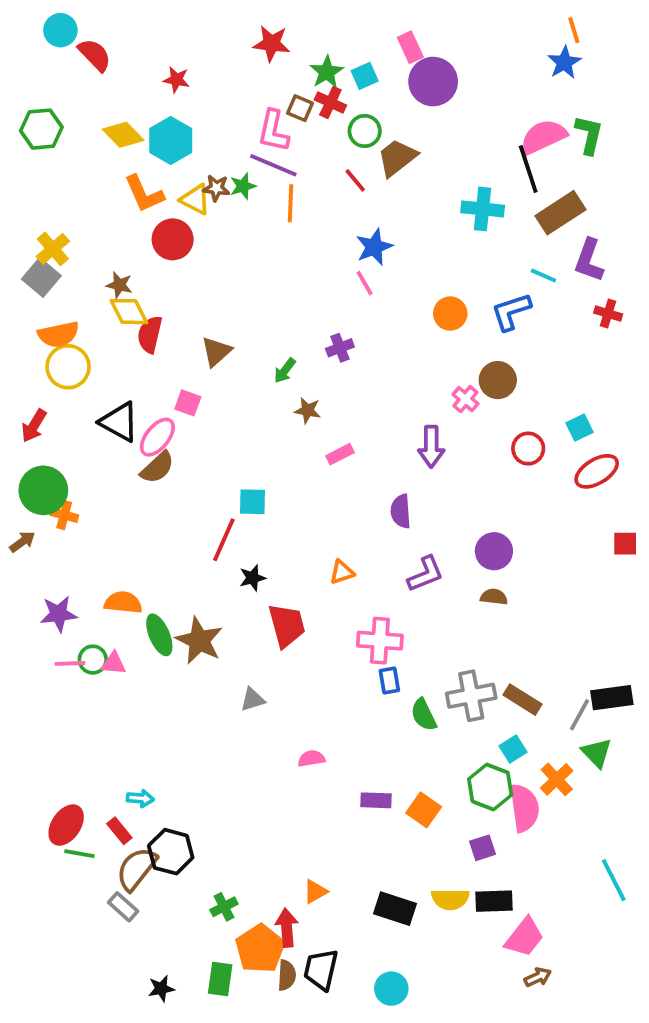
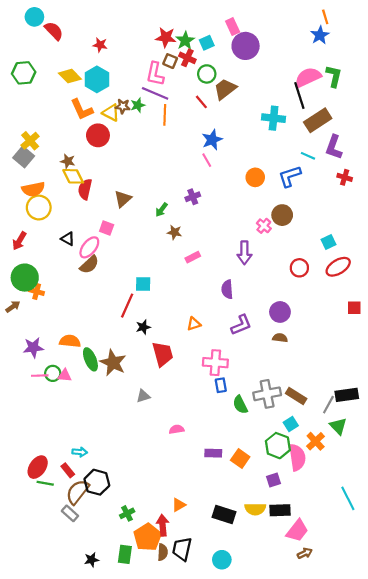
red star: (271, 44) -> (166, 37), moved
black triangle: (119, 422) -> (68, 239), size x0.6
red circle: (528, 449) -> (299, 268), moved

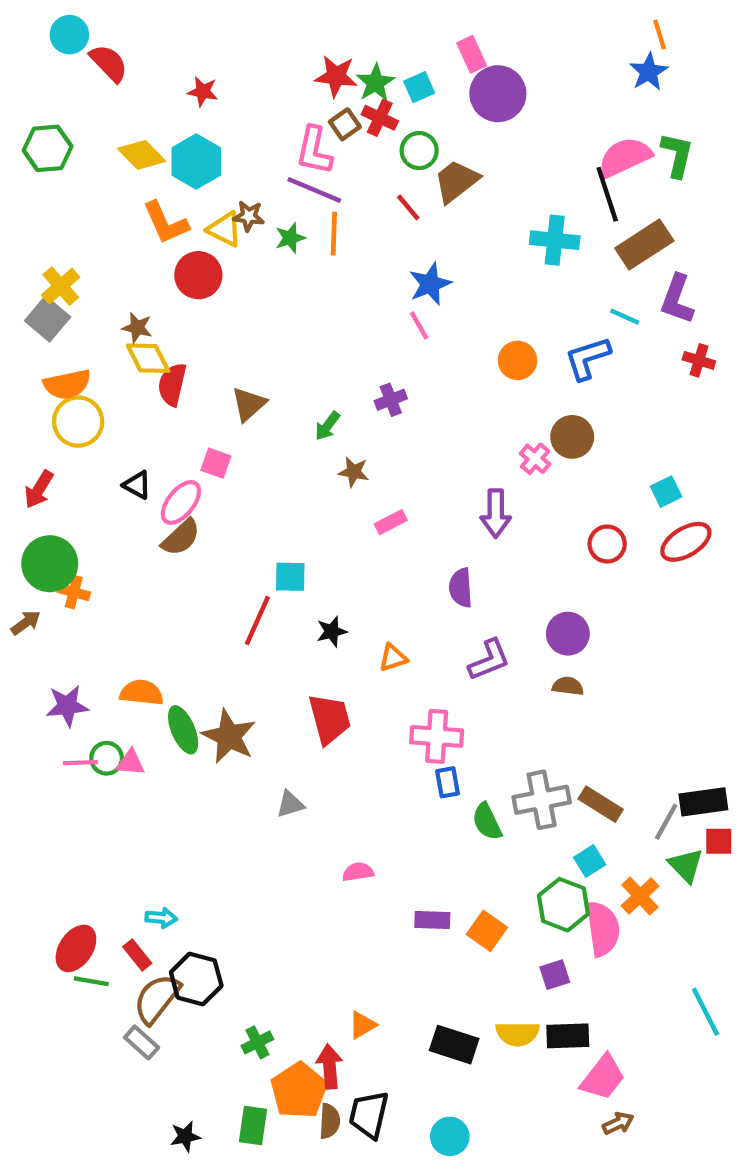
brown square: (170, 61) -> (345, 124), turned 32
green star: (138, 105) -> (290, 238), moved
red square: (354, 308) -> (719, 841), moved
black star: (143, 327) -> (332, 631), moved

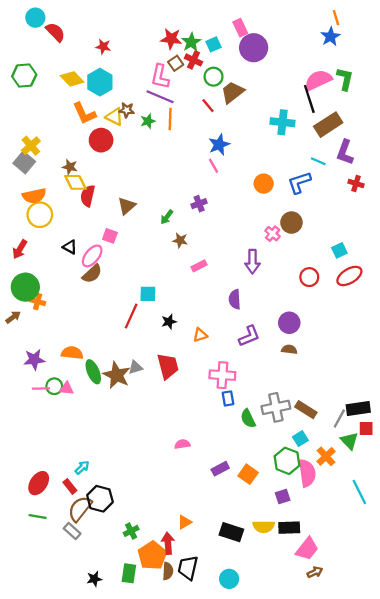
gray triangle: (290, 804) -> (136, 367), moved
cyan arrow: (161, 918) -> (82, 468), turned -48
purple rectangle: (432, 920) -> (220, 469), turned -30
green line: (91, 981) -> (38, 517), moved
cyan line: (706, 1012) -> (359, 492), moved

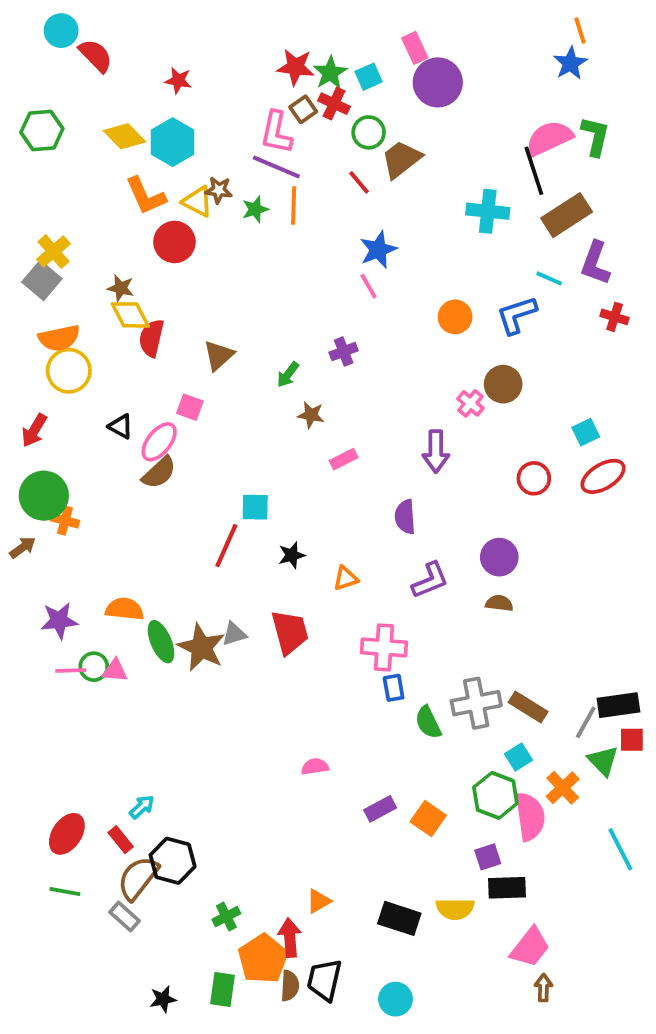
black rectangle: (289, 528) -> (507, 888), moved
brown arrow: (315, 572) -> (543, 988), turned -64

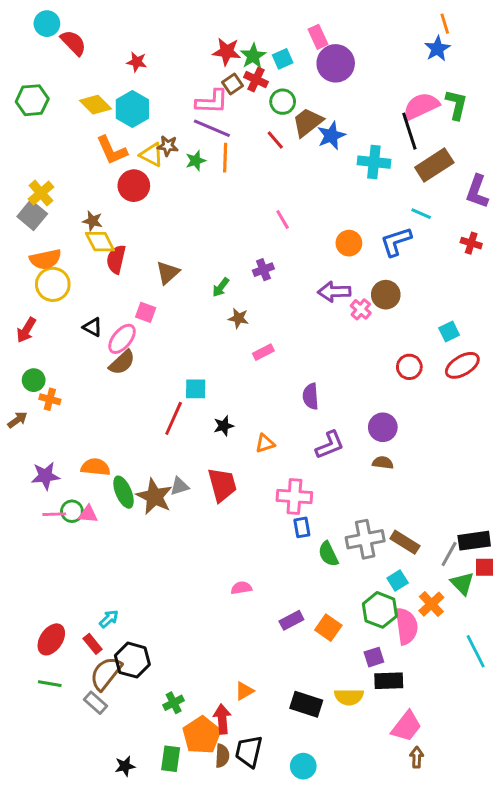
pink L-shape: (276, 132) -> (212, 102), turned -100
blue star: (378, 250) -> (331, 136), moved
purple L-shape: (595, 263) -> (477, 192), moved
purple arrow: (436, 451) -> (334, 292), moved, turned 88
green circle: (44, 496) -> (34, 380), size x0.6

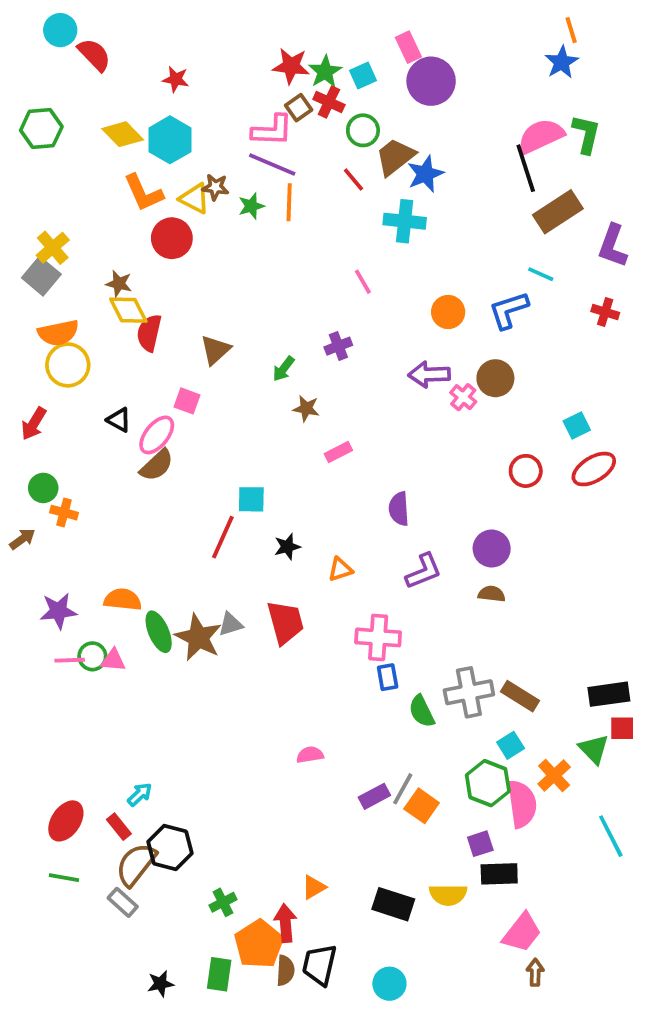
cyan cross: (374, 162) -> (405, 221), moved
gray line: (449, 554) -> (403, 789), moved

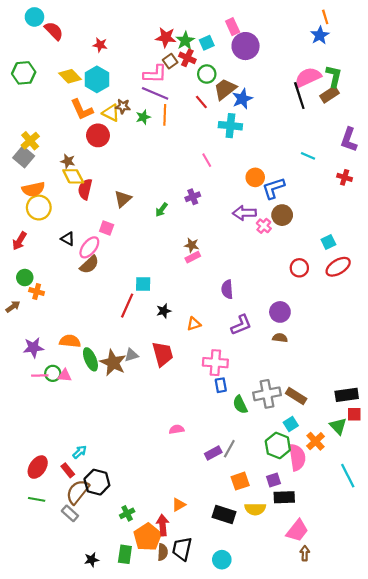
brown rectangle: (558, 212) -> (329, 94), moved, size x0.7
blue L-shape: (509, 310) -> (274, 188), moved
brown star: (306, 408) -> (192, 245), moved
orange square: (422, 806) -> (240, 481), moved, turned 36

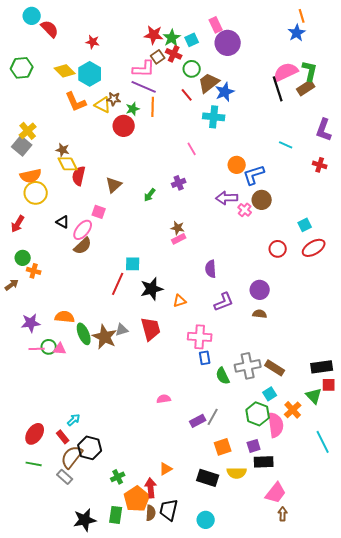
red circle: (98, 135) -> (124, 126), moved
black star: (164, 311) -> (152, 289), size x1.6
black star: (92, 560) -> (85, 520), size x1.6

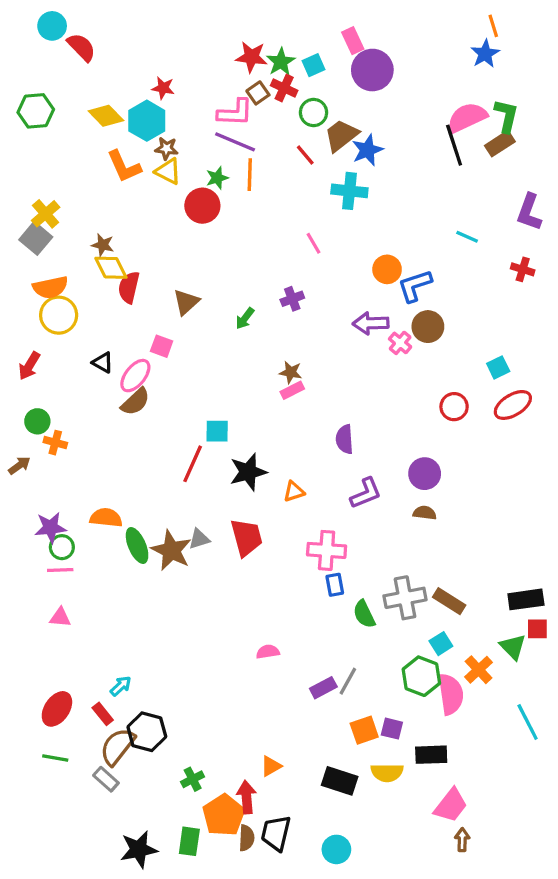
red star: (93, 42) -> (163, 88), moved
brown star: (114, 99) -> (166, 148), moved
green circle: (49, 347) -> (62, 547), moved
pink triangle: (60, 349) -> (60, 617), moved
purple square: (254, 446) -> (392, 729), moved, turned 32

